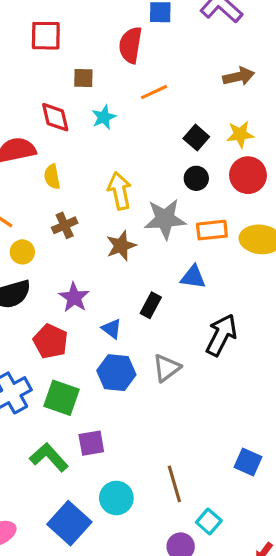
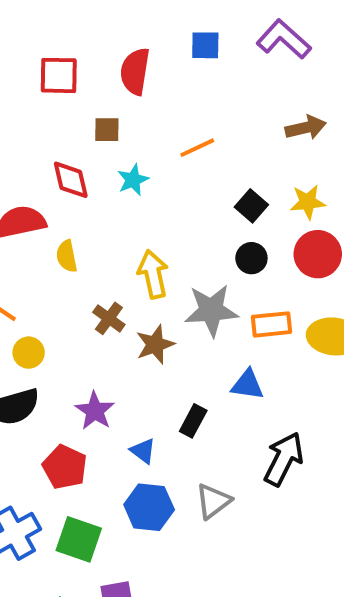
red semicircle: (130, 45) -> (135, 71), moved
brown cross: (65, 225) -> (109, 318), moved, turned -30

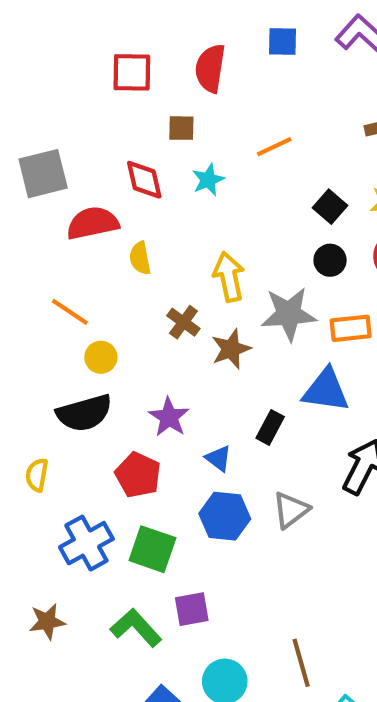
blue triangle: (247, 385) -> (326, 390), size x1.4

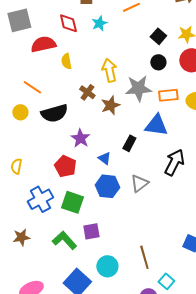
yellow circle: (101, 357) -> (20, 112), moved
black semicircle: (84, 413) -> (54, 113), moved

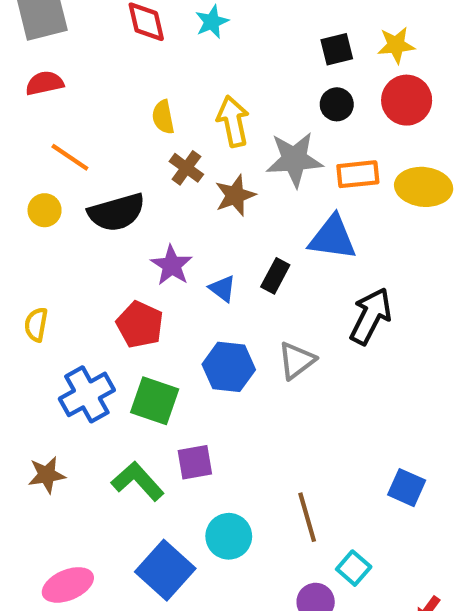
black square: (158, 36) -> (337, 49), turned 35
red semicircle: (43, 44) -> (45, 83), moved, size x0.7
yellow semicircle: (66, 61) -> (163, 117), moved
blue triangle: (104, 158) -> (222, 289), moved

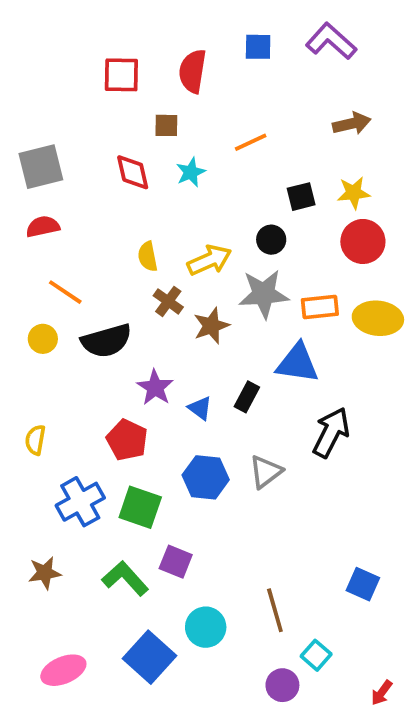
black circle: (337, 104) -> (271, 240), moved
yellow arrow: (233, 121) -> (209, 260), turned 78
purple square: (195, 462) -> (176, 562), turned 32

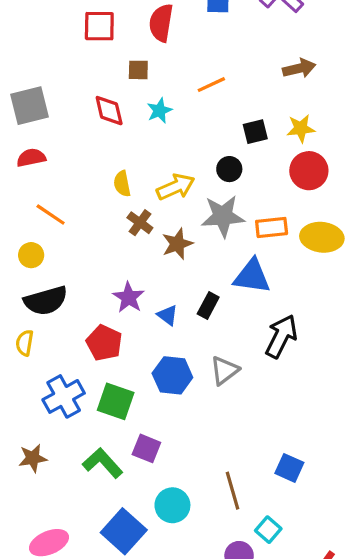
black semicircle: (106, 341) -> (46, 301), moved
blue square: (363, 584) -> (289, 468), moved

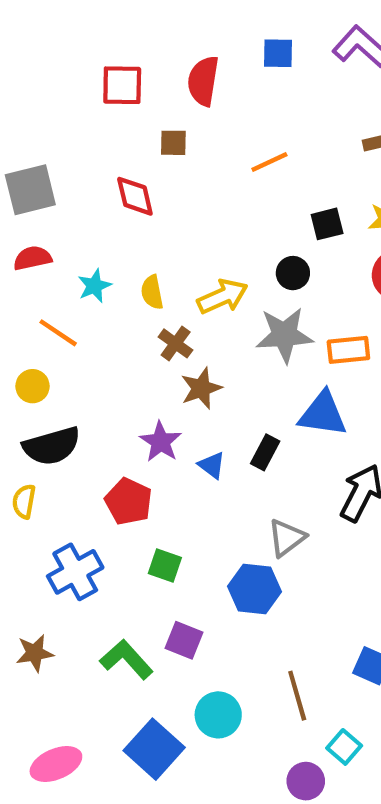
cyan star: (159, 111) -> (94, 286), moved
brown star: (177, 244) -> (201, 388), moved
blue hexagon: (172, 375) -> (254, 589), moved
green square: (116, 401) -> (165, 565), moved, size x0.7

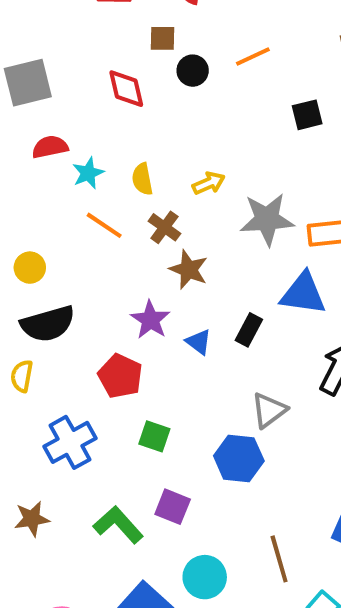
red semicircle: (32, 258) -> (50, 147), moved
black circle: (293, 273) -> (193, 71), moved
yellow arrow: (222, 297) -> (209, 183), size x0.7
orange line: (58, 333) -> (104, 225), moved
brown star: (201, 388) -> (189, 270), turned -30

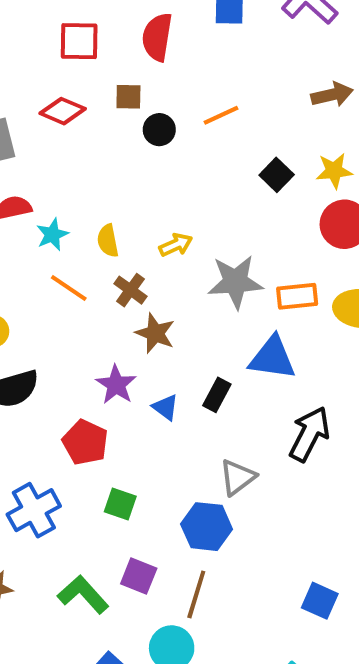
red diamond: (126, 89) -> (63, 111), moved, turned -54
black square: (307, 115) -> (277, 175), turned -32
brown line: (279, 559) -> (196, 594), moved, turned 33

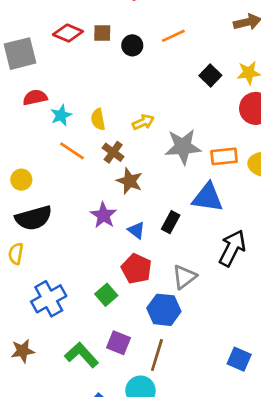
brown square: (128, 97) -> (102, 33), moved
red pentagon: (85, 442) -> (136, 269), moved
green square: (120, 504) -> (106, 295), turned 30

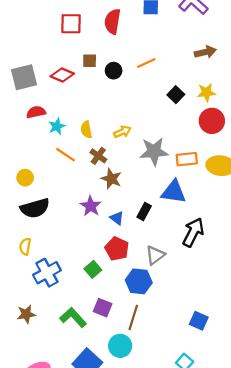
red diamond: (68, 33) -> (62, 75), moved
yellow semicircle: (16, 254) -> (25, 246), moved

